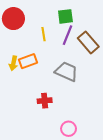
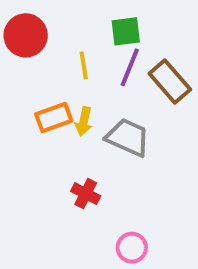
yellow arrow: (13, 63) -> (84, 121), moved
red cross: (45, 101) -> (86, 194), turned 32

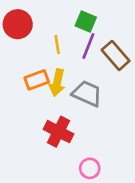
green square: (126, 31) -> (86, 21), turned 30
yellow arrow: (84, 121) -> (57, 83), size x1.4
red cross: (86, 194) -> (58, 132), size x1.5

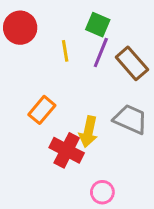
orange rectangle: (37, 80) -> (42, 110), moved, turned -30
yellow arrow: (57, 83) -> (88, 132), moved
gray trapezoid: (87, 94) -> (130, 119), moved

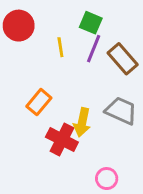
pink circle: (102, 192) -> (107, 179), moved

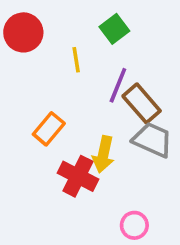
green square: (91, 23) -> (114, 29), turned 30
purple line: (94, 49) -> (118, 85), moved
brown rectangle: (123, 59) -> (142, 103), moved

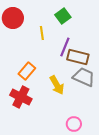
brown rectangle: (142, 103) -> (78, 57), turned -35
yellow arrow: (103, 154) -> (57, 85), turned -42
red cross: (78, 176) -> (21, 97), moved

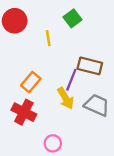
purple line: (65, 47) -> (71, 80), moved
gray trapezoid: (84, 77) -> (97, 105), moved
pink circle: (74, 124) -> (53, 143), moved

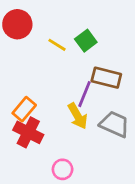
green square: (72, 18) -> (86, 41), moved
yellow line: (48, 38) -> (57, 45), turned -49
orange rectangle: (31, 82) -> (24, 109), moved

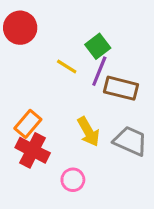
yellow line: (57, 45) -> (67, 66), moved
purple line: (84, 94) -> (99, 71), moved
pink circle: (63, 169) -> (73, 180), moved

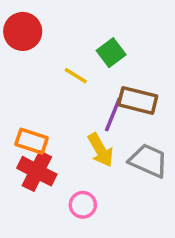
purple line: (99, 71) -> (113, 115), moved
orange rectangle: (28, 124) -> (32, 141), turned 68

